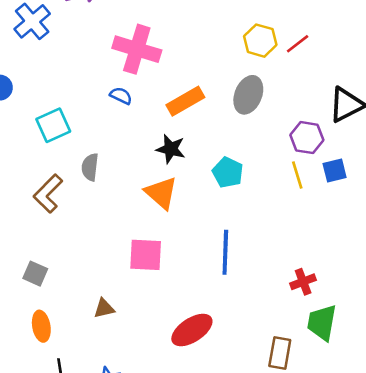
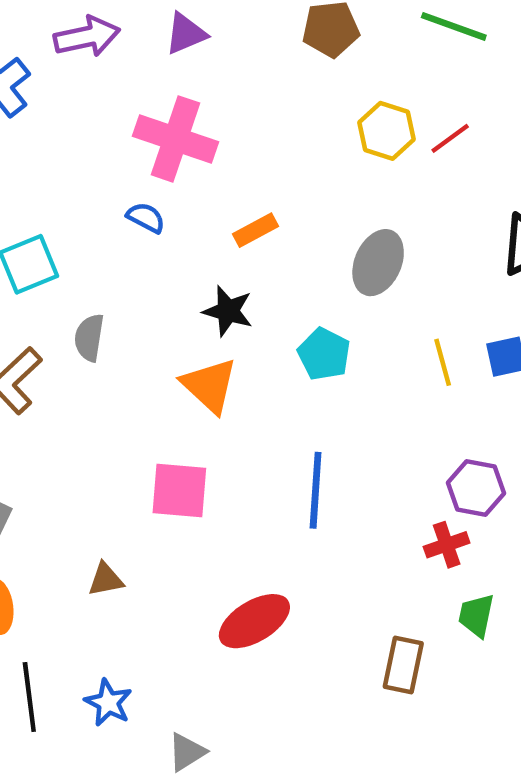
gray ellipse: (248, 95) -> (378, 263), moved
orange rectangle: (185, 101) -> (255, 230), size x0.7
purple hexagon: (307, 138) -> (476, 488), moved
green trapezoid: (322, 323) -> (476, 615), size x0.7

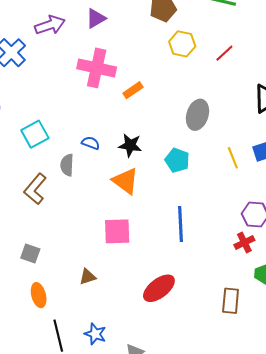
yellow hexagon: (386, 131) -> (182, 44), moved
blue semicircle: (146, 218) -> (91, 143), moved
orange rectangle: (255, 230) -> (133, 90), moved

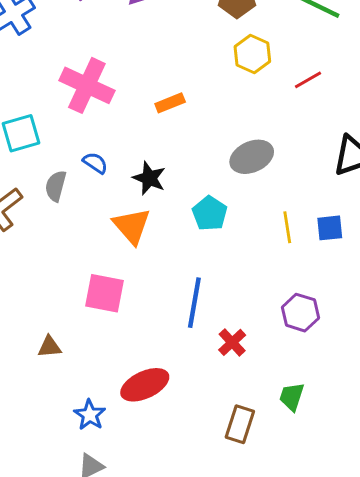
pink cross: (97, 68) -> (87, 85), moved
gray ellipse: (198, 115) -> (252, 157), turned 36
red cross: (244, 243) -> (232, 342), moved, turned -30
blue star: (95, 334) -> (90, 415), moved

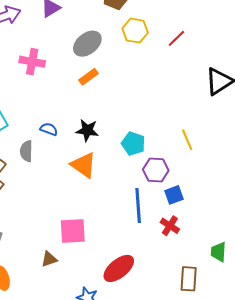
pink cross: (87, 85) -> (32, 62), moved, size x0.7
gray ellipse: (252, 157) -> (87, 44), moved
blue square: (330, 228) -> (174, 195), moved
pink square: (104, 293) -> (73, 231), moved
purple hexagon: (300, 313) -> (156, 170), moved

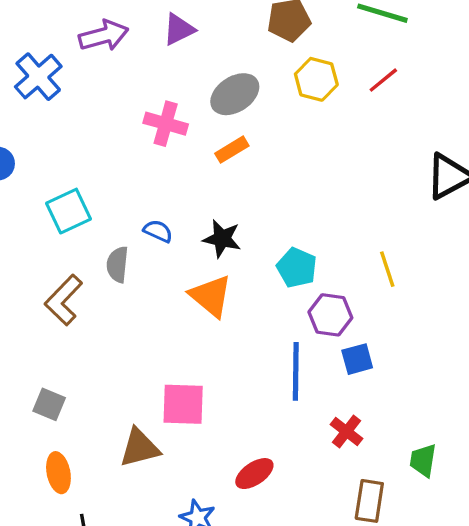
red line: (176, 38) -> (383, 80), moved
pink cross: (32, 62) -> (166, 124), moved
red cross: (170, 226) -> (347, 431), moved
brown triangle: (49, 259) -> (140, 448), size x1.5
red ellipse: (119, 268) -> (254, 474), size x0.7

